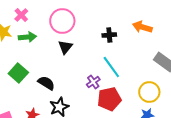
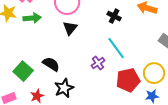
black cross: (109, 35) -> (114, 16), turned 32
green square: (18, 73) -> (23, 71), moved
red pentagon: (109, 99) -> (128, 80), moved

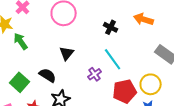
green arrow: (32, 18) -> (21, 41), moved, turned -120
black triangle: (70, 28) -> (67, 53), moved

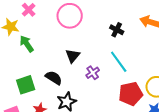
purple cross: (95, 74) -> (93, 73), moved
green square: (20, 82) -> (26, 85), turned 30

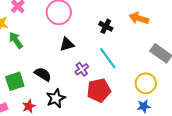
black triangle: (73, 56) -> (67, 44), moved, turned 35
red pentagon: (131, 94) -> (99, 90), moved

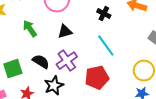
green arrow: (16, 40) -> (30, 29), moved
purple cross: (82, 69) -> (67, 61), moved, size x1.5

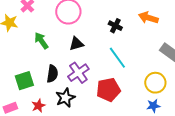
black semicircle: (41, 62) -> (52, 74), turned 66

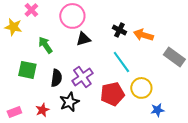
orange arrow: (148, 18) -> (143, 35), moved
black triangle: (76, 44) -> (83, 39), moved
green square: (24, 81) -> (27, 70), moved, turned 30
yellow circle: (155, 83) -> (141, 88), moved

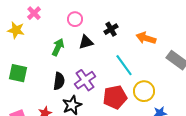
pink circle: (72, 16) -> (75, 19), size x0.6
black cross: (119, 30) -> (111, 29), moved, turned 32
green arrow: (45, 45) -> (58, 47), moved, turned 60
green square: (27, 70) -> (18, 73), moved

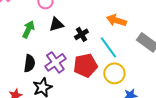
black cross: (111, 29) -> (81, 34), moved
cyan line: (124, 65) -> (108, 47), moved
red pentagon: (115, 97) -> (85, 65), moved

